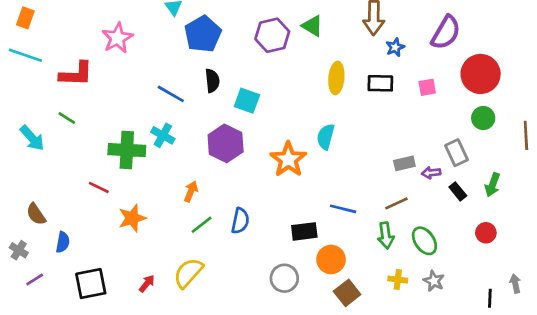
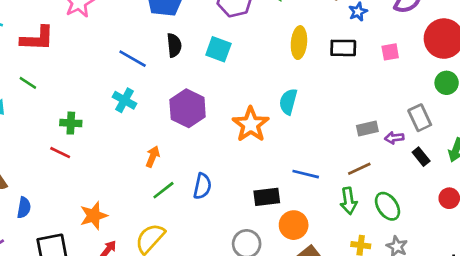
cyan square: (247, 101) -> (218, 49), moved
green cross: (127, 150) -> (71, 123), moved, size x0.6
orange star: (132, 218) -> (94, 216), moved

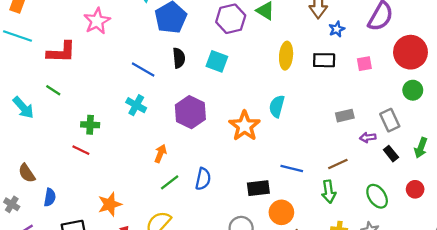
gray rectangle: (367, 128) -> (345, 116), moved
green ellipse: (388, 206) -> (377, 196), moved

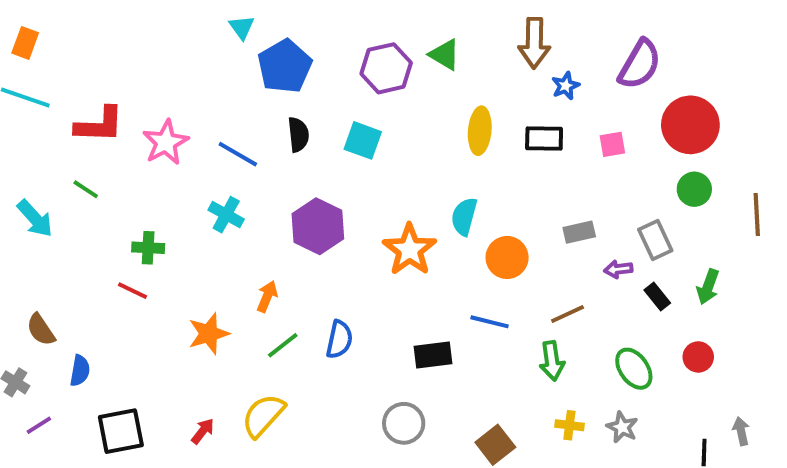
pink star: (97, 21) -> (166, 142), moved
orange star: (110, 204) -> (209, 334), moved
orange circle: (281, 212) -> (507, 257), moved

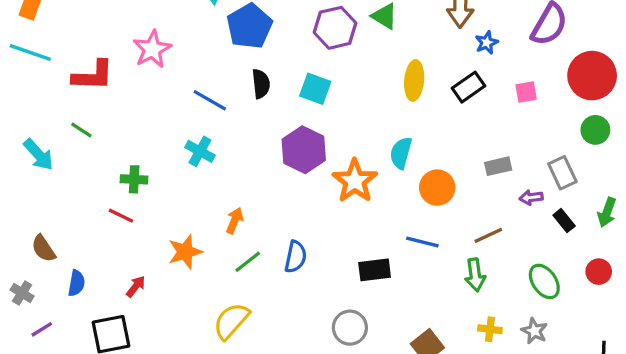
black rectangle: (544, 138) -> (469, 87), turned -36
pink star: (166, 142) -> (152, 49), moved
purple hexagon: (318, 226) -> (304, 150), moved
red arrow: (203, 431) -> (136, 286), moved

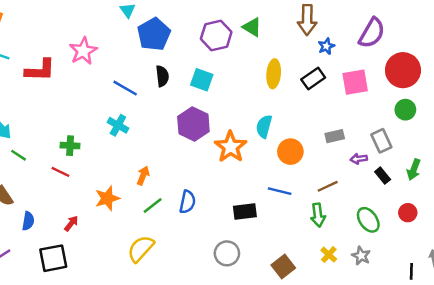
pink square: (526, 92) -> (355, 82), size x1.6
green line: (81, 130) -> (19, 155), moved
yellow cross: (490, 329) -> (329, 255), turned 35

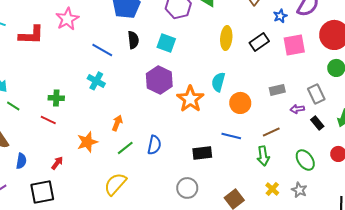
blue star: (326, 46) -> (280, 16), moved

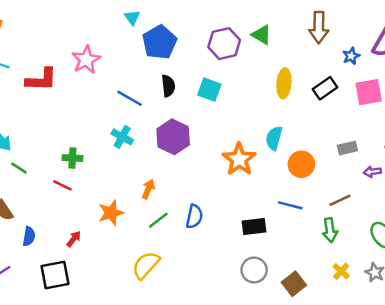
purple hexagon: (159, 80) -> (173, 137), moved
gray circle: (187, 188) -> (254, 270), moved

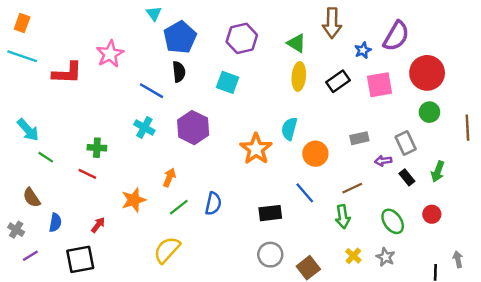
green triangle: (262, 35) -> (296, 43), moved
black semicircle: (168, 86) -> (179, 72), moved
blue line: (290, 205) -> (305, 193), turned 35

